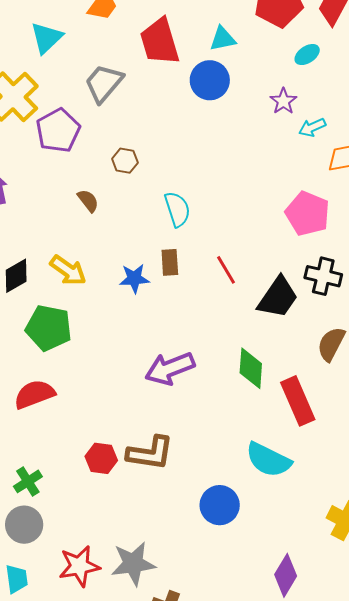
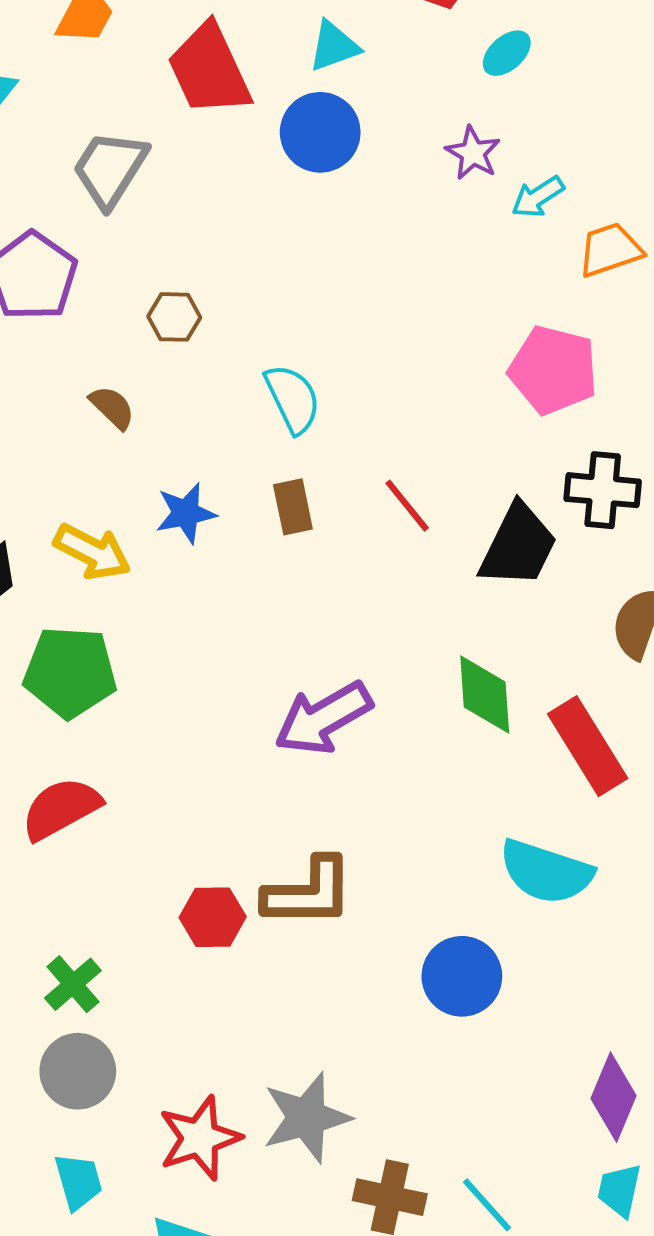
blue star: (134, 278) -> (186, 513), moved

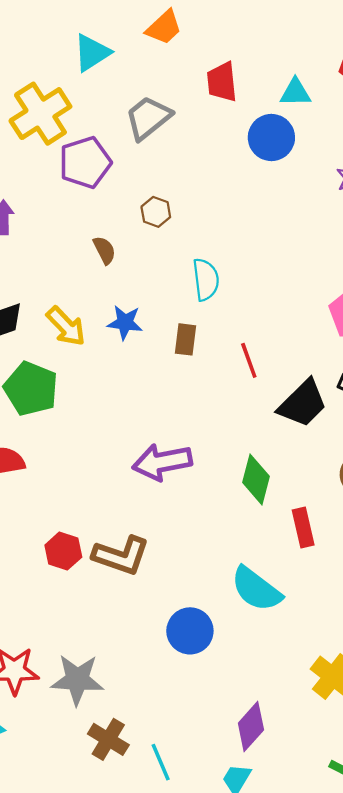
red trapezoid: (209, 70) -> (222, 82), size x0.7
red rectangle: (588, 746) -> (303, 527), size x0.7

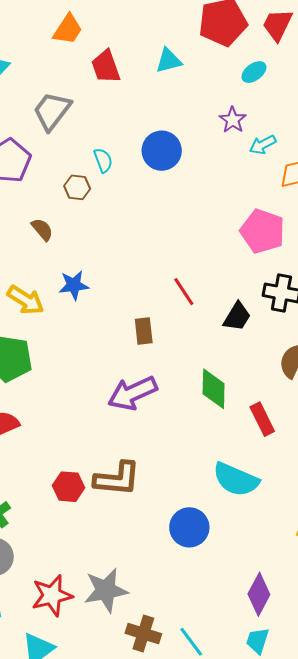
orange trapezoid: (164, 27) -> (68, 29), moved
blue circle: (271, 137) -> (162, 151), moved
cyan semicircle: (206, 280) -> (103, 160), moved, size x0.7
brown rectangle: (185, 339) -> (144, 331), moved
black trapezoid: (303, 403) -> (237, 317), size x0.7

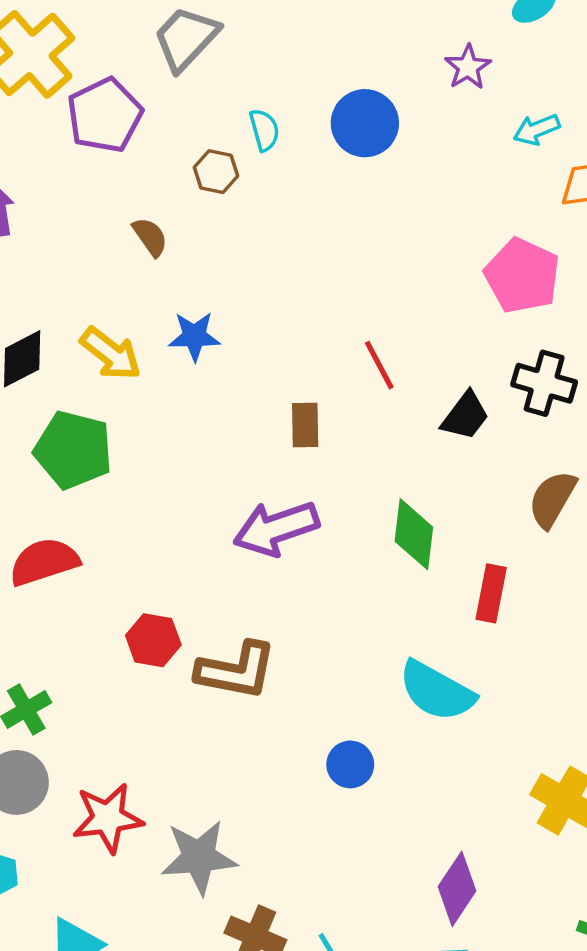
purple star: (233, 120) -> (468, 67), moved
red rectangle: (262, 419) -> (491, 593), turned 32
red hexagon: (69, 487) -> (153, 640), moved
blue circle: (189, 527) -> (350, 764), size x0.7
red star: (52, 595) -> (108, 818), moved

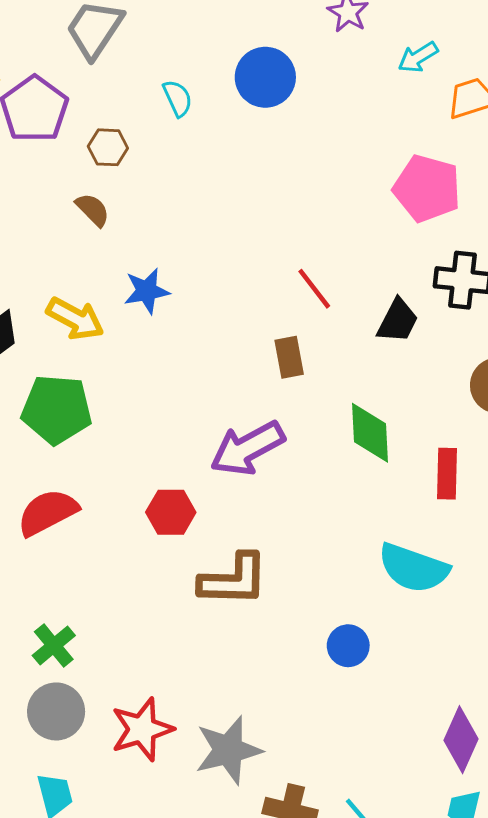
brown hexagon: (216, 172) -> (108, 147), moved
brown rectangle: (305, 425) -> (289, 357), moved
red hexagon: (153, 640) -> (171, 512), moved

